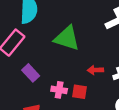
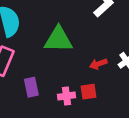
purple rectangle: (31, 73) -> (31, 87), turned 48

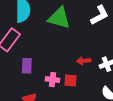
green triangle: (58, 39) -> (59, 18), moved

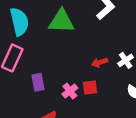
pink cross: (53, 80) -> (70, 91), turned -32

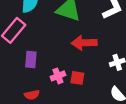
red arrow: (100, 62) -> (84, 43), moved, size x1.6

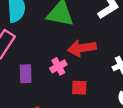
pink cross: (58, 76) -> (58, 66), moved

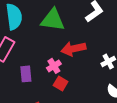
red square: (79, 88) -> (61, 84), moved, turned 32

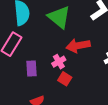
green triangle: (53, 20) -> (59, 17), turned 30

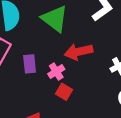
purple rectangle: (31, 68) -> (30, 64), moved

